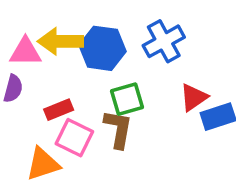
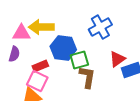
blue hexagon: (102, 48) -> (63, 48), moved
brown L-shape: (118, 129) -> (87, 77), moved
pink square: (74, 138) -> (37, 81), moved

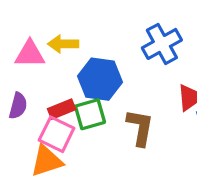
yellow arrow: (41, 27) -> (63, 44), size x0.7
purple semicircle: (14, 54) -> (18, 106), moved
green square: (79, 60) -> (90, 114), moved

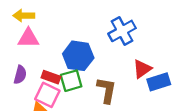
yellow arrow: (63, 44) -> (24, 16), moved
red rectangle: (62, 109) -> (51, 77), turned 42

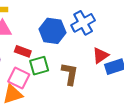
blue hexagon: (78, 56) -> (52, 31), moved
red rectangle: (51, 77) -> (23, 51), moved

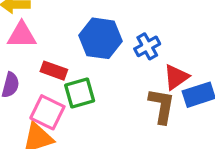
blue cross: (83, 23) -> (147, 46), moved, size x0.7
brown L-shape: (70, 74) -> (162, 106), moved

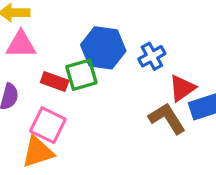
green square: (80, 93) -> (81, 75), moved
brown L-shape: (162, 106) -> (167, 118), turned -42

